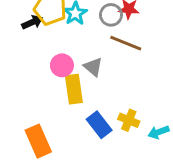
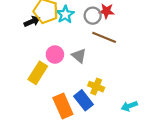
yellow rectangle: (74, 89) -> (38, 73), moved, turned 40
yellow cross: (129, 120) -> (96, 87), moved
orange rectangle: (38, 141) -> (63, 106), moved

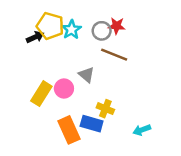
pink circle: (55, 55) -> (64, 89), moved
blue rectangle: (84, 100) -> (92, 124), turned -36

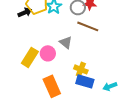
blue rectangle: (92, 124) -> (85, 81), moved

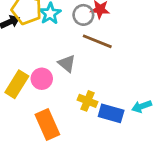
blue rectangle: (85, 81) -> (111, 113), moved
cyan arrow: (110, 86) -> (142, 106), moved

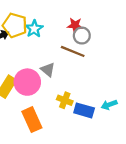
gray circle: (83, 15) -> (82, 36), moved
pink circle: (42, 79) -> (27, 82), size x1.5

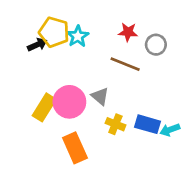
gray circle: (82, 36) -> (156, 45), moved
gray triangle: (48, 70) -> (100, 96), moved
blue rectangle: (84, 110) -> (148, 124), moved

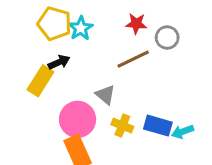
black arrow: (37, 45) -> (59, 62), moved
brown line: (125, 64) -> (133, 59), turned -48
pink circle: (69, 102) -> (78, 119), moved
yellow rectangle: (44, 107) -> (40, 81), moved

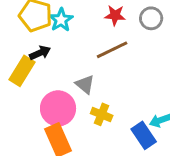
gray circle: (167, 38) -> (151, 18), moved
blue rectangle: (158, 126) -> (144, 135), moved, turned 40

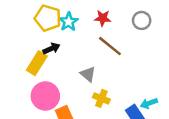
red star: (115, 15) -> (103, 18), moved
brown line: (112, 50) -> (110, 46), turned 65
pink circle: (58, 108) -> (45, 96), moved

